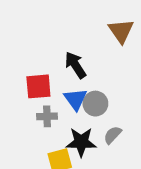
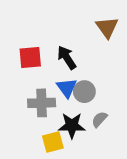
red square: (38, 86) -> (30, 58), moved
gray cross: (47, 116) -> (42, 103), size x1.5

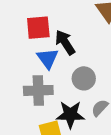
red square: (30, 58) -> (38, 28), moved
blue triangle: (67, 88) -> (48, 58), moved

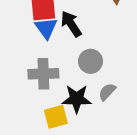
blue triangle: (48, 58) -> (46, 28), moved

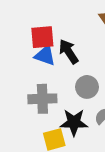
blue triangle: (46, 28) -> (45, 55), turned -35

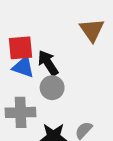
gray circle: (87, 87) -> (52, 88), moved

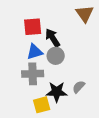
blue triangle: (23, 67) -> (35, 52), moved, turned -36

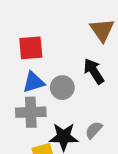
black arrow: (53, 38) -> (94, 71), moved

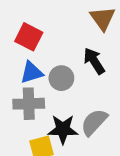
red square: (31, 48) -> (29, 37), turned 32
gray semicircle: (94, 130) -> (94, 122), size x1.5

